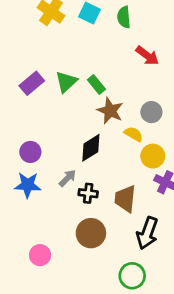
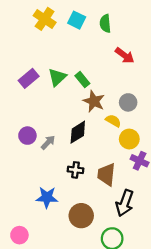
gray arrow: (68, 178) -> (48, 142), moved
blue star: (28, 185) -> (47, 197), moved
brown circle: (91, 233) -> (81, 216), moved
pink circle: (40, 255) -> (19, 235), moved

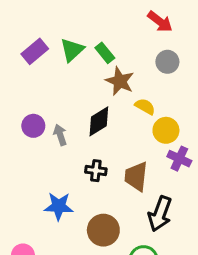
gray circle: (128, 102) -> (167, 62), moved
gray arrow: (48, 142) -> (60, 135), turned -63

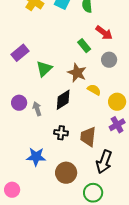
green triangle: (72, 50) -> (44, 69), moved
green rectangle: (105, 53) -> (84, 46), moved
yellow circle: (166, 130) -> (117, 102), moved
purple cross: (179, 159) -> (117, 125), turned 35

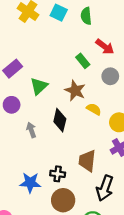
black diamond: (63, 100) -> (60, 120), turned -45
purple circle: (19, 103) -> (12, 105), moved
black cross: (61, 133) -> (58, 174), moved

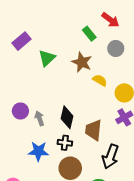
purple circle: (12, 105) -> (20, 111), moved
black diamond: (60, 120) -> (67, 117), moved
gray arrow: (31, 130) -> (39, 118), moved

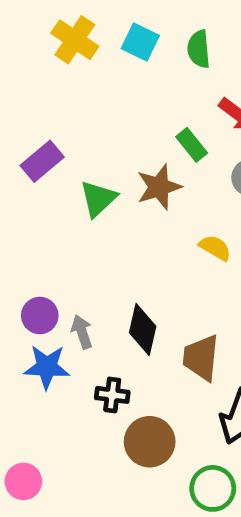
brown star: (82, 62) -> (159, 187), moved, turned 30
black cross: (65, 143) -> (112, 395), moved
blue star: (38, 151) -> (47, 367), moved

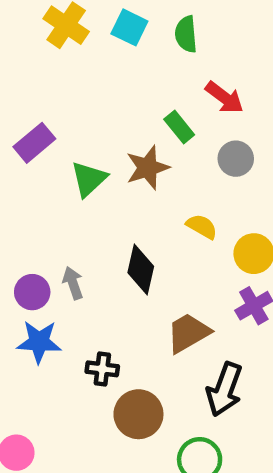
black diamond: (143, 330) -> (141, 269), moved
gray arrow: (82, 332) -> (73, 283), moved
brown trapezoid: (201, 358) -> (188, 333), turned 54

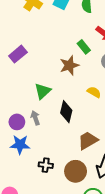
green triangle: (89, 179) -> (43, 91), moved
black cross: (102, 369) -> (46, 165), moved
brown circle: (138, 414) -> (76, 171), moved

